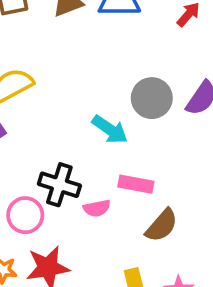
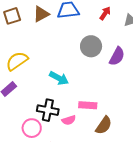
gray circle: (152, 98) -> (91, 46), moved
cyan arrow: (110, 129) -> (59, 78), moved

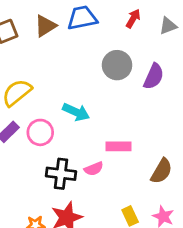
black cross: (48, 110) -> (61, 174), moved
brown semicircle: (104, 125) -> (161, 171), moved
pink circle: (32, 128) -> (40, 132), moved

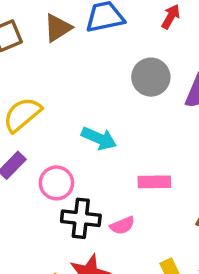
pink circle: (40, 132) -> (56, 183), moved
pink semicircle: (94, 169) -> (122, 225), moved

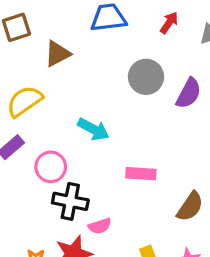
brown triangle: (58, 28) -> (57, 54), moved
pink semicircle: (122, 225) -> (100, 226), moved

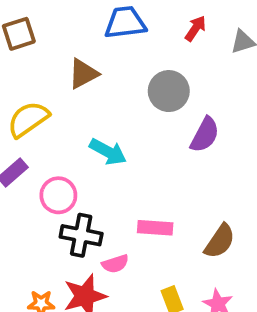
brown triangle: (57, 54) -> (83, 74), moved
purple semicircle: (189, 93) -> (205, 135), moved
pink rectangle: (141, 174) -> (155, 228), moved

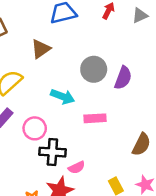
gray circle: (169, 91) -> (94, 69), moved
pink rectangle: (155, 228) -> (95, 118), moved

